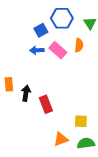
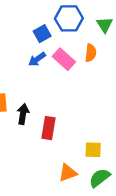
blue arrow: (37, 50) -> (37, 59), turned -32
red rectangle: (46, 104) -> (49, 128), turned 30
green semicircle: (86, 143) -> (100, 178), turned -30

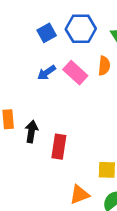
blue square: (42, 34) -> (47, 33), moved

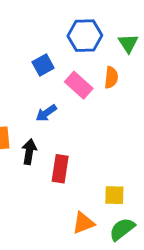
blue square: (47, 33) -> (43, 65), moved
blue arrow: (47, 73) -> (46, 113), moved

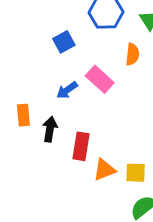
pink rectangle: (79, 85) -> (100, 79), moved
orange triangle: (83, 223) -> (104, 170), moved

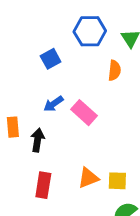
pink rectangle: (100, 79) -> (84, 113), moved
red rectangle: (81, 146) -> (43, 185), moved

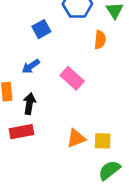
blue arrow: (53, 104) -> (31, 66), moved
red rectangle: (43, 185) -> (21, 132), moved, turned 70

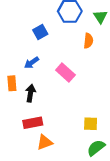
red rectangle: (21, 132) -> (33, 123), moved
orange triangle: (76, 138) -> (45, 142), moved

